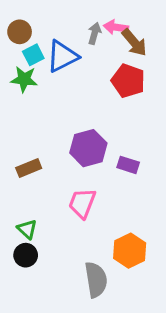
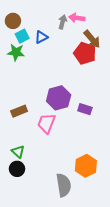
brown arrow: (134, 43) -> (92, 39), moved
blue triangle: (62, 56) -> (41, 37), size x0.6
pink trapezoid: (82, 203) -> (46, 123), moved

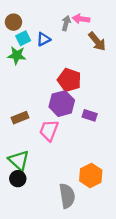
red pentagon: (85, 53) -> (69, 80), moved
green triangle: (18, 152) -> (19, 160), size x1.5

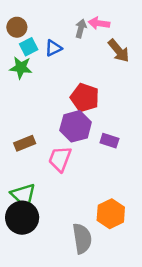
black circle: (18, 179) -> (22, 218), size x1.6

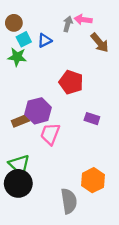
purple hexagon: (76, 126) -> (38, 111), moved

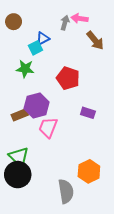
cyan square: (24, 39) -> (36, 48), moved
green star: (17, 57) -> (25, 69), moved

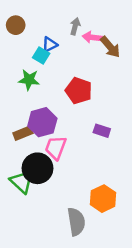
pink arrow: (80, 19) -> (92, 37), moved
cyan square: (36, 48) -> (41, 55), turned -32
black circle: (18, 175) -> (37, 168), moved

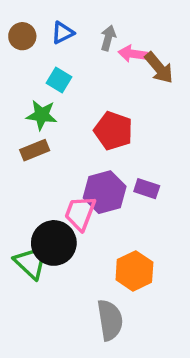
blue triangle: (50, 45) -> (63, 33), moved
purple hexagon: (42, 122) -> (105, 192), moved
brown rectangle: (23, 133) -> (35, 150), moved
orange hexagon: (103, 199) -> (134, 271), moved

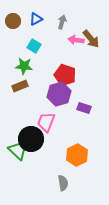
pink arrow: (133, 54) -> (76, 40), moved
purple hexagon: (105, 192) -> (59, 94), moved
gray semicircle: (110, 320) -> (63, 183), size x0.7

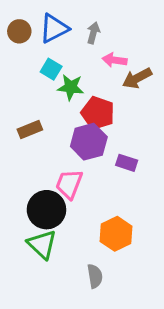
blue triangle: (36, 19) -> (54, 28), size x1.5
brown arrow: (91, 39) -> (137, 78), moved, turned 102
green star: (24, 66) -> (71, 87), moved
green triangle: (18, 150) -> (42, 244), moved

